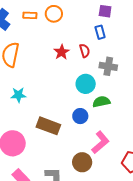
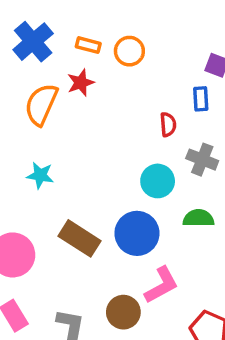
red star: (62, 52) -> (81, 83), moved
green semicircle: (101, 102) -> (199, 218), moved
blue circle: (80, 116) -> (137, 233), size x1.6

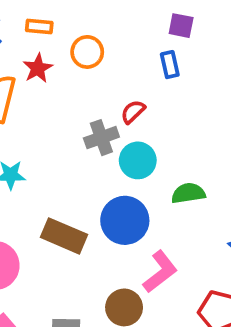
orange circle: (129, 51) -> (87, 52), moved
red semicircle: (168, 125) -> (133, 112), moved, turned -120
gray cross: (202, 160) -> (101, 138), moved, turned -32

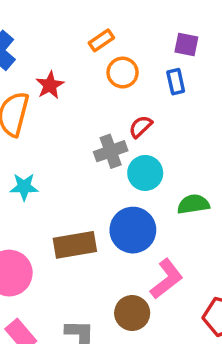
orange rectangle: (39, 27) -> (101, 40), moved, turned -40
orange circle: (87, 52) -> (123, 73), moved
brown rectangle: (64, 236) -> (75, 245), turned -33

